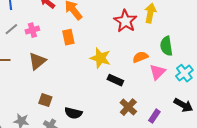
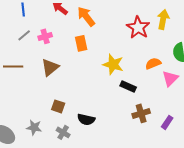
brown cross: (128, 107) -> (141, 113), turned 30

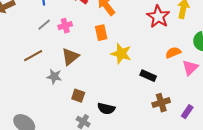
yellow star: (113, 64) -> (121, 54), moved
brown line: (13, 66) -> (33, 56), turned -30
gray star: (34, 127) -> (54, 77), moved

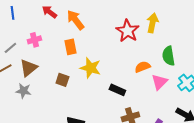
gray line: (44, 25) -> (10, 48), moved
brown triangle: (70, 57) -> (28, 68), moved
brown square: (78, 96) -> (62, 80), moved

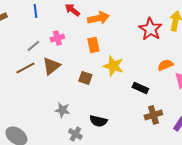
orange arrow: (75, 20) -> (98, 18), turned 115
gray star: (23, 91) -> (62, 110), moved

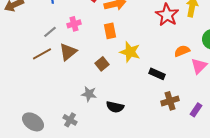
brown square: (85, 78) -> (102, 64), turned 32
gray star: (62, 110) -> (89, 94), moved
gray cross: (75, 134) -> (70, 120), moved

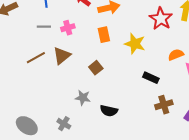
gray line: (50, 32) -> (44, 27), moved, turned 40
yellow star: (130, 52) -> (135, 44), moved

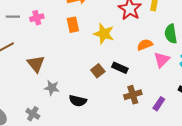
brown triangle: (62, 56) -> (36, 64), moved, turned -30
brown square: (96, 68) -> (98, 71), moved

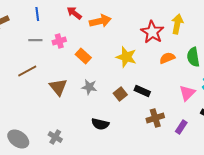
orange rectangle: (73, 25) -> (83, 56), moved, turned -35
orange semicircle: (145, 45) -> (167, 58), moved
pink triangle: (162, 60) -> (187, 93), moved
gray star: (52, 88) -> (89, 87), moved

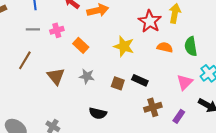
orange semicircle: (167, 58) -> (165, 47), turned 35
brown line: (27, 71) -> (25, 60), turned -30
brown square: (120, 94) -> (118, 83), turned -32

